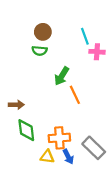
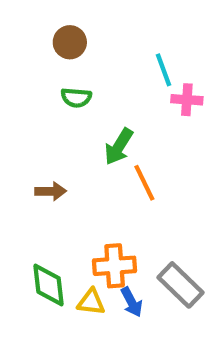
brown circle: (43, 32) -> (70, 42), moved
brown arrow: (16, 105) -> (51, 191), moved
green diamond: (26, 130) -> (49, 285), moved

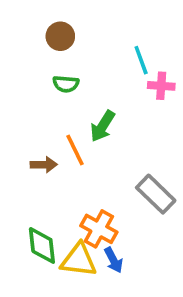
orange line: (144, 183) -> (75, 150), moved
orange cross: (115, 266) -> (99, 229), turned 33
gray rectangle: (181, 285) -> (156, 194), moved
yellow triangle: (91, 302) -> (79, 260), size x1.5

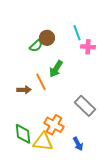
brown circle: (60, 36) -> (47, 38), moved
green semicircle: (66, 84) -> (36, 46), turned -48
blue arrow: (114, 260) -> (78, 144), moved

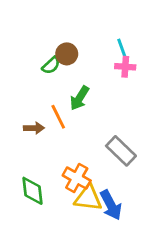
cyan line: (77, 33) -> (122, 50), moved
yellow triangle: (43, 142) -> (88, 198), moved
blue arrow: (78, 144) -> (111, 205), size x1.5

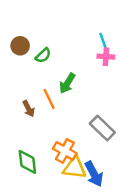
brown circle: (67, 54) -> (20, 46), moved
brown arrow: (34, 128) -> (29, 109), turned 63

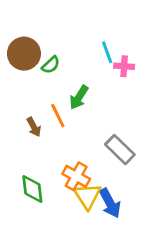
cyan line: (104, 42) -> (107, 52), moved
brown circle: (20, 46) -> (24, 54), size x1.5
yellow triangle: (75, 168) -> (87, 196), turned 50

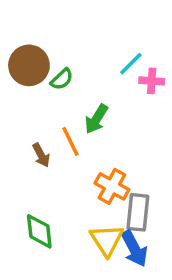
cyan line: (107, 52) -> (131, 64), turned 65
gray rectangle: (120, 150) -> (138, 212), moved, turned 52
orange cross: (76, 176) -> (112, 186), moved

